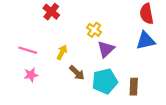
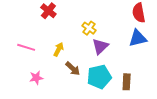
pink star: (31, 75) -> (36, 78), moved

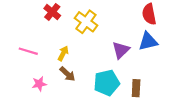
yellow cross: (89, 28) -> (86, 22), moved, size x1.5
purple triangle: (100, 46) -> (121, 50), moved
brown arrow: (73, 69) -> (67, 74), moved

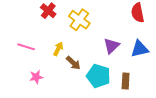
blue triangle: (148, 41) -> (140, 49), moved
brown arrow: (67, 74) -> (73, 63), moved
cyan pentagon: (107, 83) -> (98, 76), turned 30

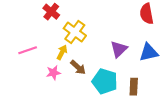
yellow cross: (79, 20) -> (75, 32), moved
pink line: (26, 47) -> (28, 50), turned -36
pink star: (36, 77) -> (53, 73), moved

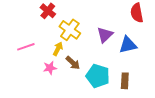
purple triangle: (119, 49) -> (105, 35), moved
blue triangle: (149, 52) -> (128, 45), moved

